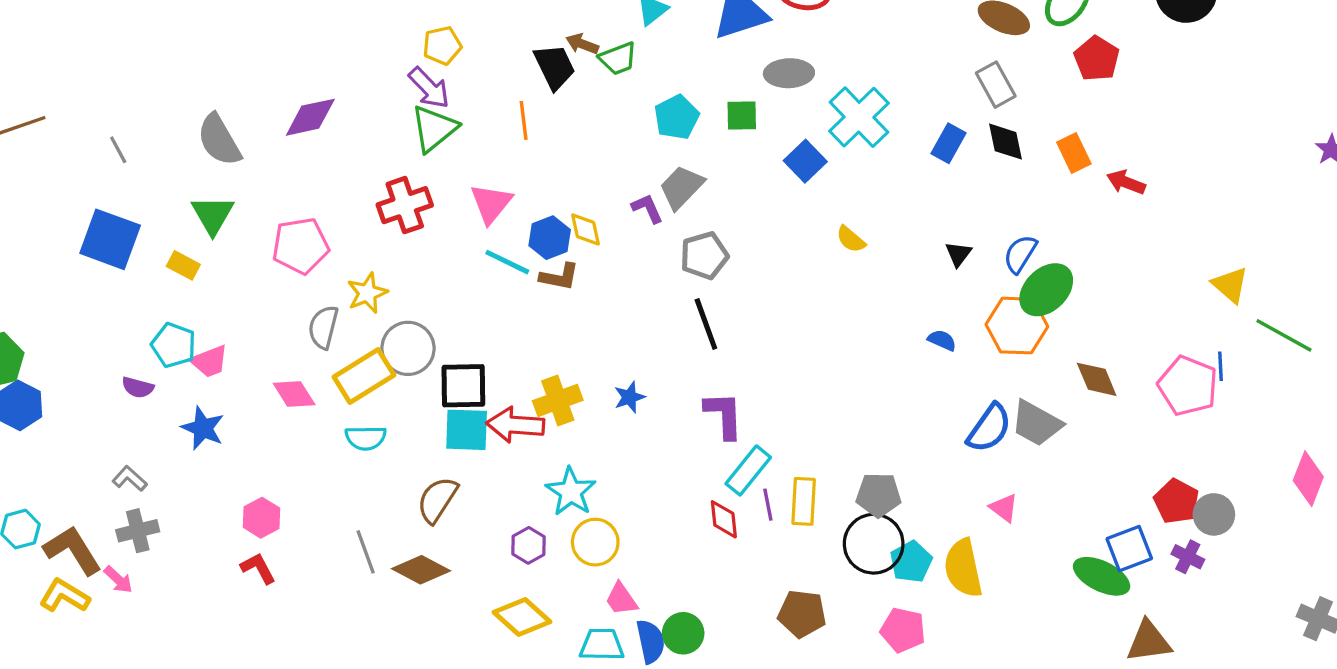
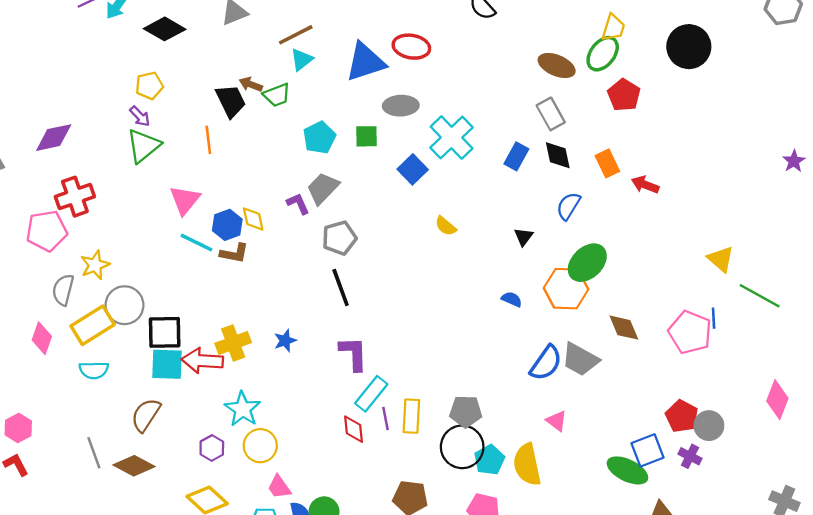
purple arrow: (429, 88) -> (140, 116), size x0.7
red cross: (405, 205) -> (75, 197), moved
blue semicircle: (1020, 254) -> (568, 206), moved
pink diamond: (294, 394) -> (42, 338), turned 52

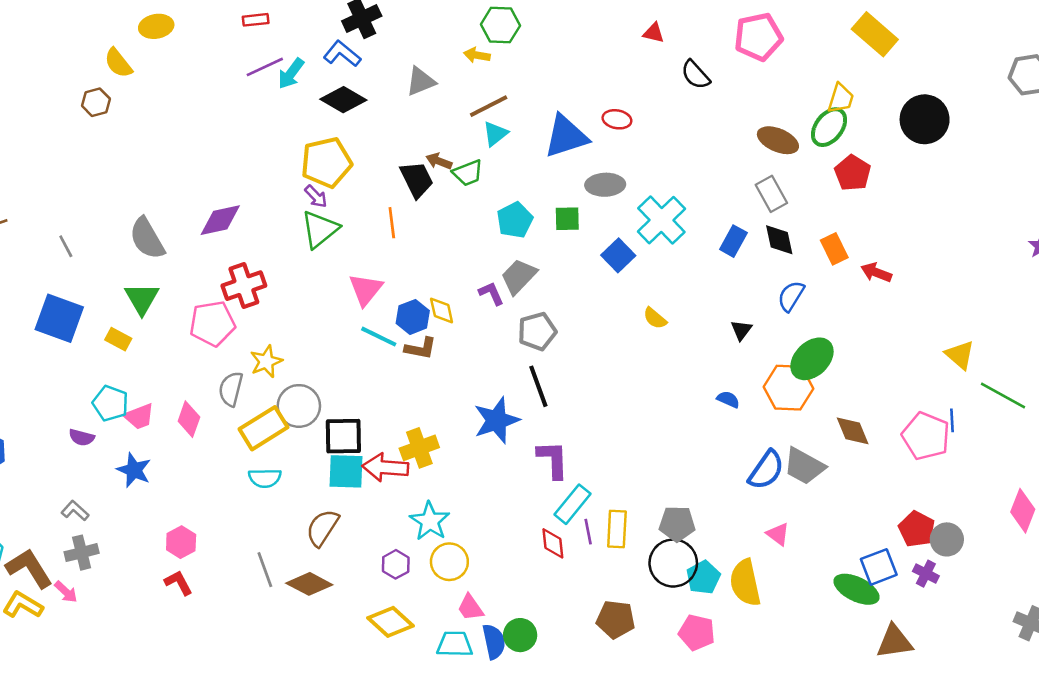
red ellipse: (411, 47) -> (617, 119), size x0.7
yellow pentagon: (149, 86) -> (326, 162), size x1.6
pink diamond: (42, 338) -> (189, 419), moved
blue star: (285, 341) -> (497, 420), moved, size x1.8

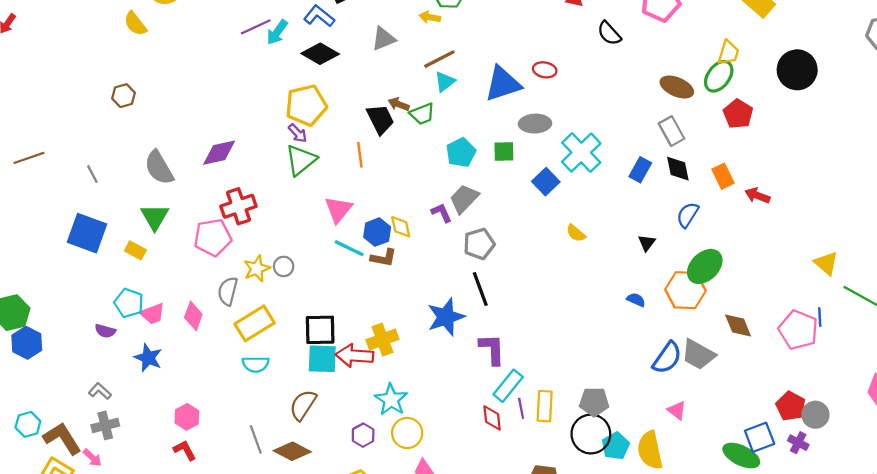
brown hexagon: (96, 102) -> (124, 96), moved
gray circle: (299, 406) -> (284, 266), moved, size x0.6

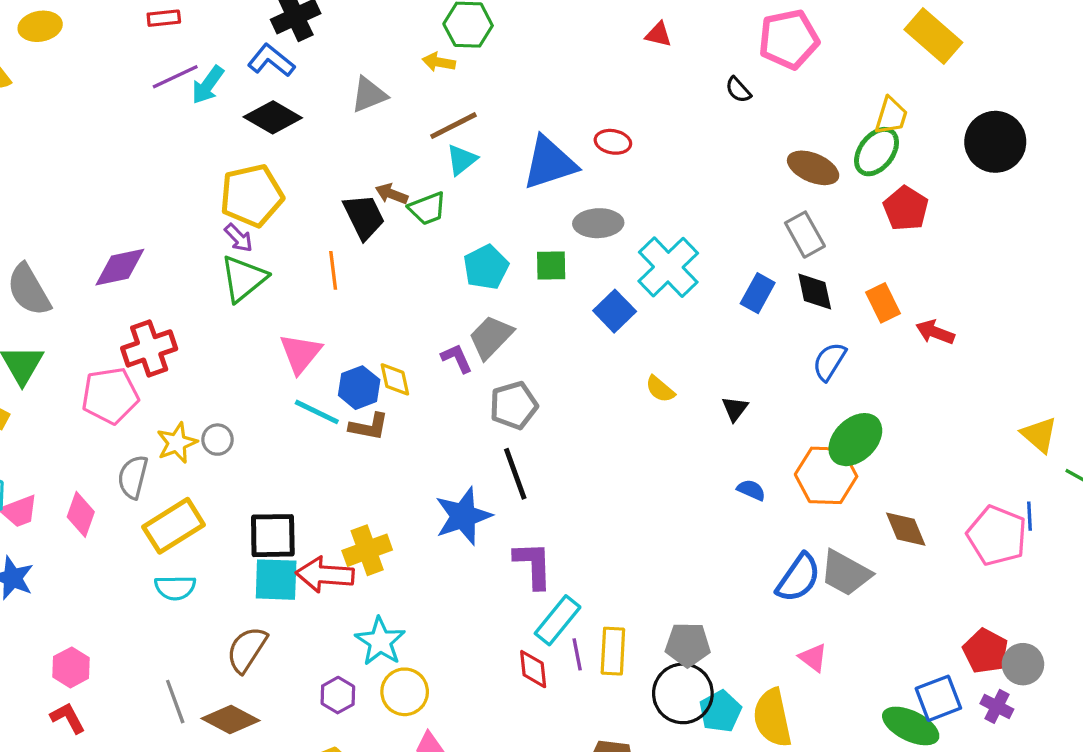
black semicircle: (609, 33) -> (738, 90), moved, size x0.7
black triangle: (647, 243) -> (735, 409), moved

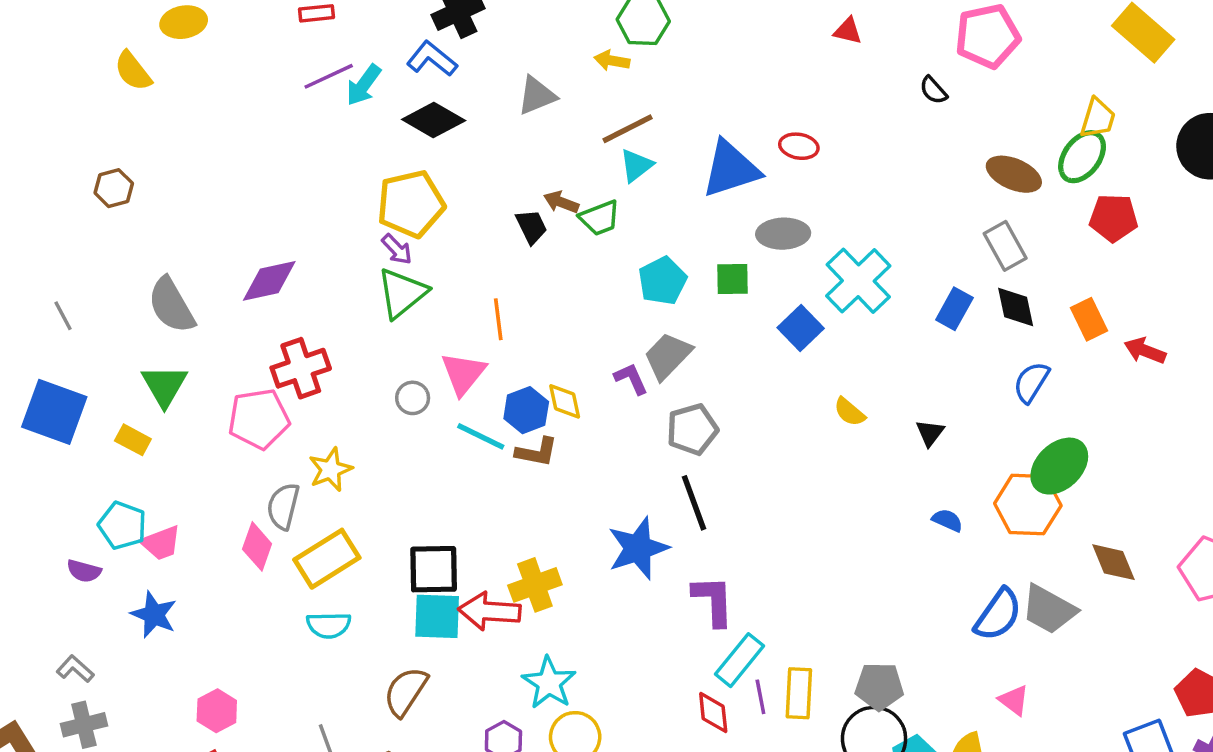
red pentagon: (906, 209) -> (1113, 218), turned -30
black trapezoid: (364, 217) -> (531, 227), size x0.7
orange line: (333, 270) -> (498, 319), moved
gray circle: (217, 440) -> (413, 398), moved
pink diamond: (81, 514) -> (257, 546), moved

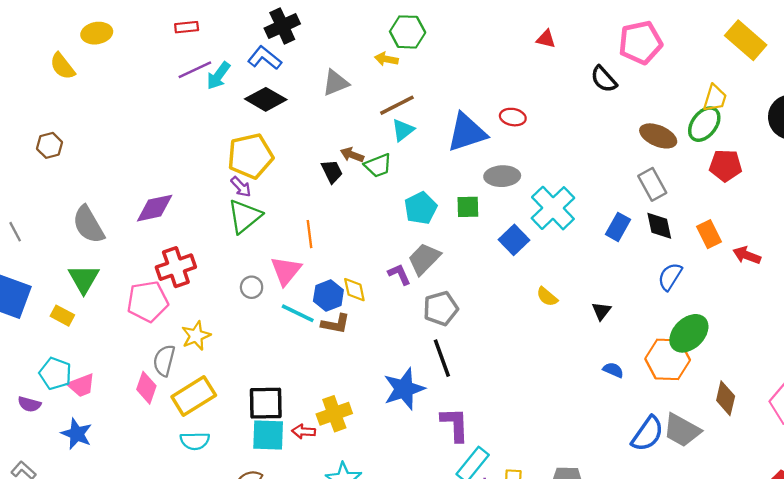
black semicircle: (933, 90) -> (604, 79), size x1.4
brown diamond: (1113, 562) -> (726, 398), turned 36
red arrow: (489, 611) -> (304, 431), size x0.6

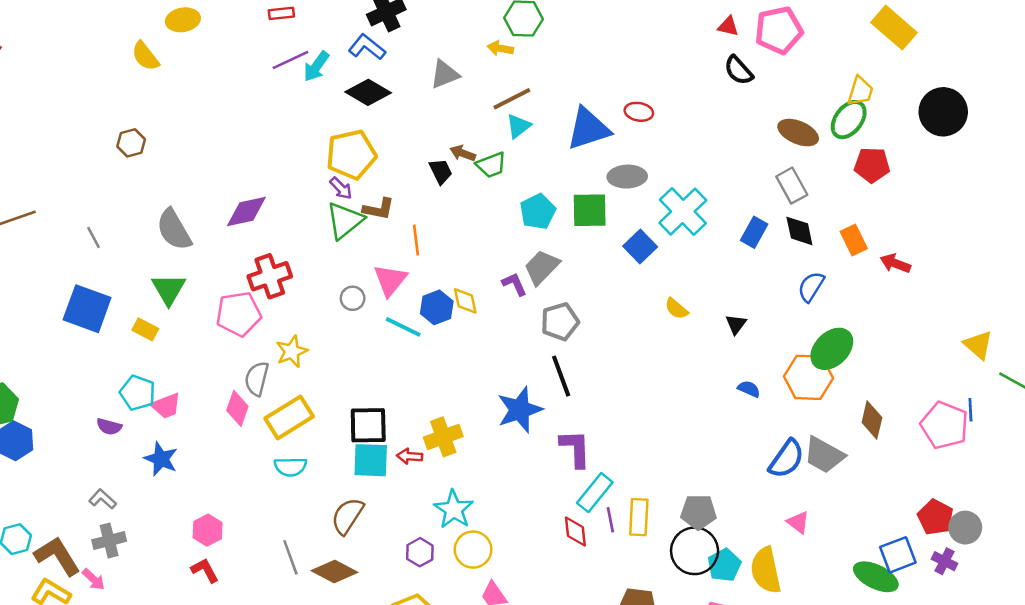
red triangle: (546, 39) -> (728, 26), moved
green square: (468, 207) -> (590, 210), size x1.4
brown L-shape: (335, 324) -> (378, 209), moved

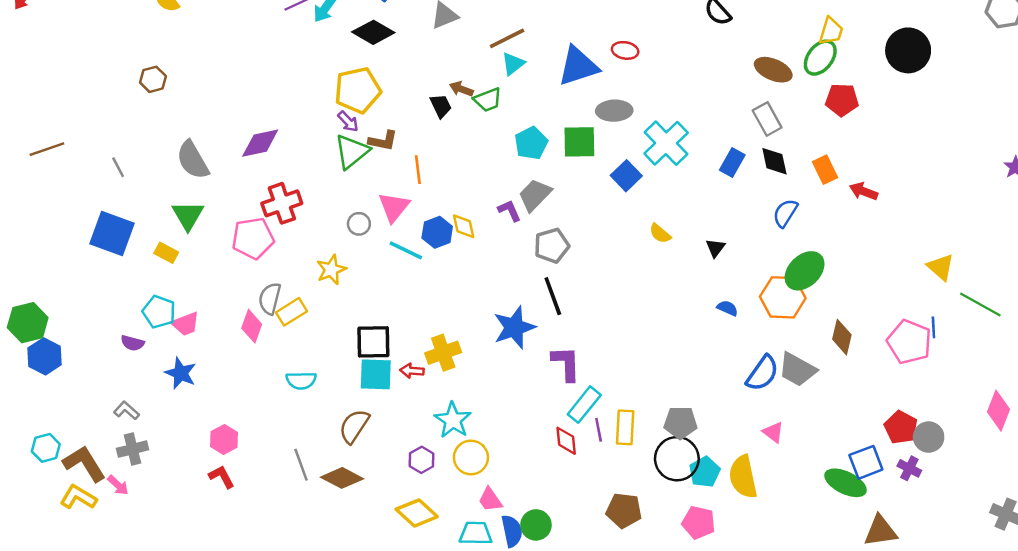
yellow star: (292, 351) -> (331, 270), moved
yellow rectangle: (289, 417) -> (291, 312), moved, size x0.7

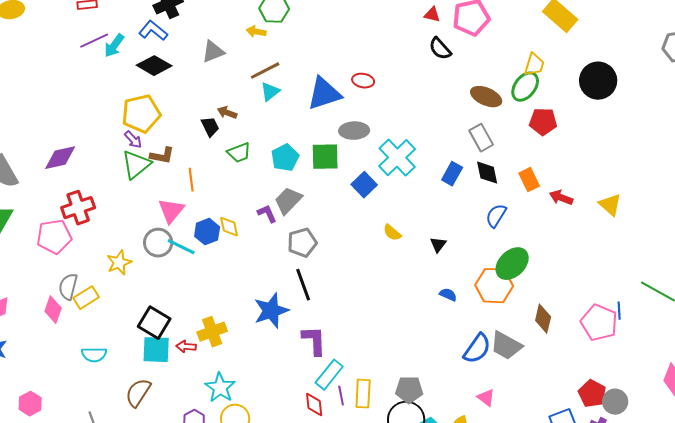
green trapezoid: (488, 100) -> (239, 153), moved
gray circle: (359, 224) -> (158, 243), moved, size x1.5
yellow triangle: (941, 267) -> (610, 205), moved
black square: (373, 342) -> (154, 323), turned 32

